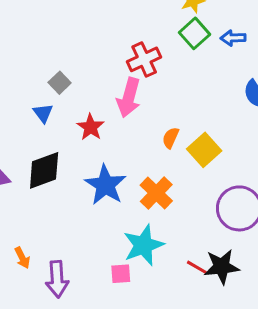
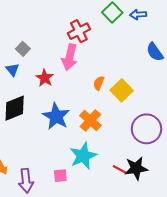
pink square: (121, 274) -> (60, 176), moved

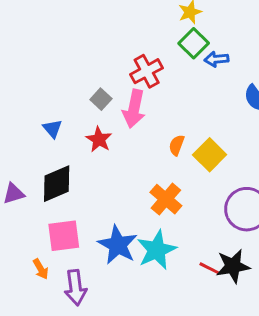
blue arrow: (138, 15) -> (216, 59), moved
gray square: (23, 49) -> (101, 99), moved
blue star: (56, 116) -> (118, 245), moved
pink square: (60, 176) -> (64, 236), moved, size x1.6

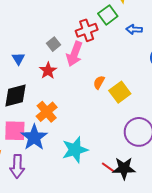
green square: (194, 43) -> (108, 15), moved
orange cross: (166, 199) -> (47, 112), moved
blue star: (118, 245) -> (34, 137), moved

